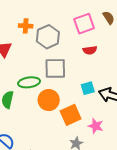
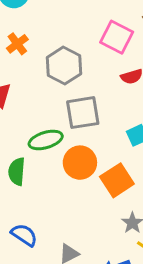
pink square: (84, 24) -> (117, 37), turned -35
orange cross: (26, 26) -> (17, 44), moved, turned -32

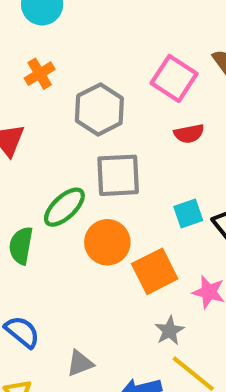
green ellipse: (46, 140) -> (64, 207), turned -32

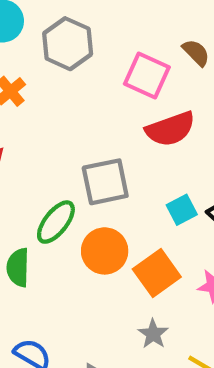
gray hexagon: (99, 109) -> (68, 44), moved
red semicircle: (189, 134) -> (170, 129), size x1.6
gray star: (169, 331) -> (153, 334), moved

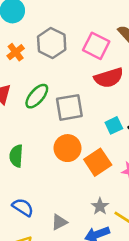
gray hexagon: (68, 44) -> (52, 43), moved
green ellipse: (56, 222) -> (37, 96), moved
gray star: (153, 334) -> (100, 206), moved

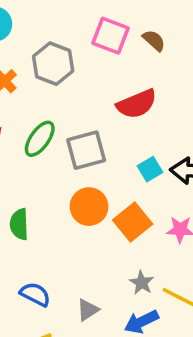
pink square: (96, 46) -> (110, 36), moved

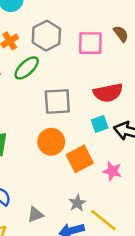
pink square: (110, 36) -> (90, 43), moved, turned -32
red semicircle: (137, 104) -> (108, 93), moved
green ellipse: (40, 139) -> (27, 68), moved

